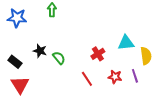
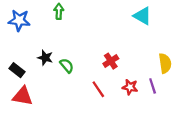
cyan triangle: (126, 43) -> (142, 16), moved, turned 36
red triangle: (20, 85) -> (23, 96), turned -48

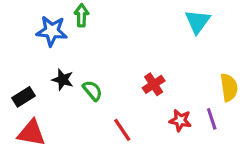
cyan triangle: (142, 16) -> (198, 22), turned 36
blue star: (19, 20) -> (52, 31), moved
black rectangle: (17, 70) -> (23, 97), turned -70
red line: (98, 89) -> (122, 130), moved

